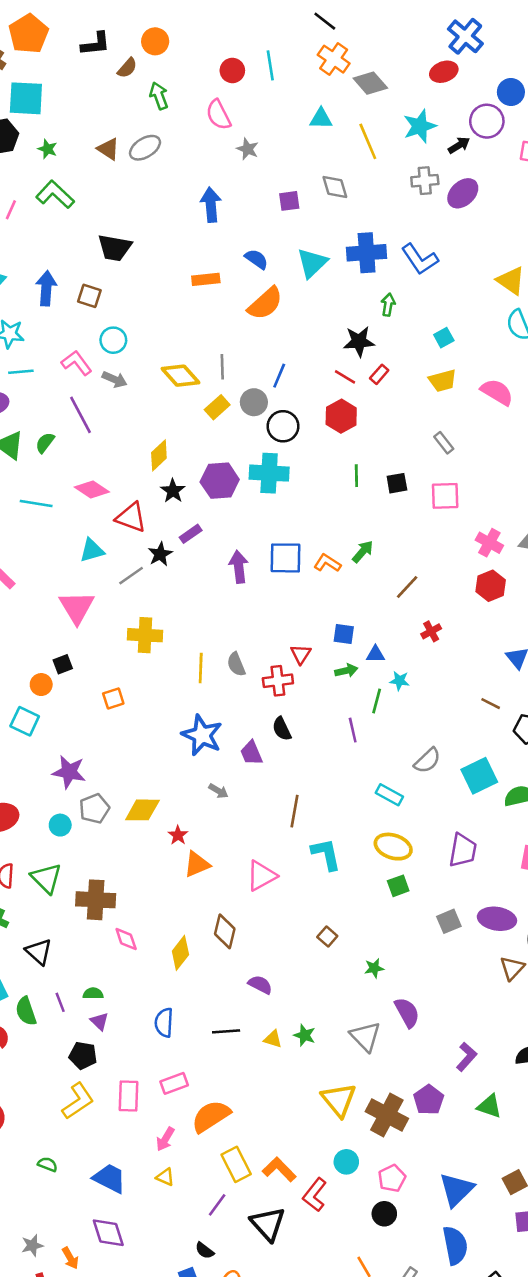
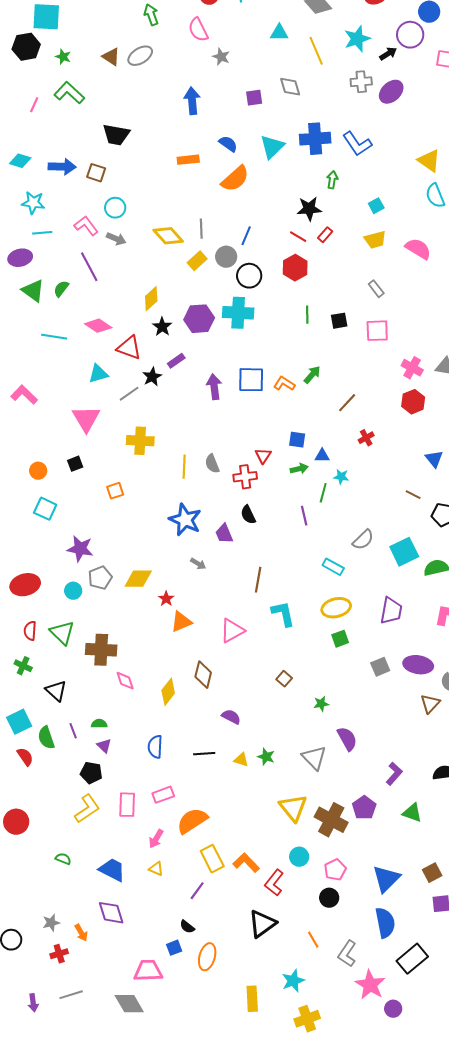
blue arrow: (46, 288) -> (62, 167), turned 88
orange circle: (41, 685) -> (38, 471), moved
yellow ellipse: (393, 847) -> (336, 608), turned -32
black triangle: (268, 1224) -> (262, 924), moved, turned 36

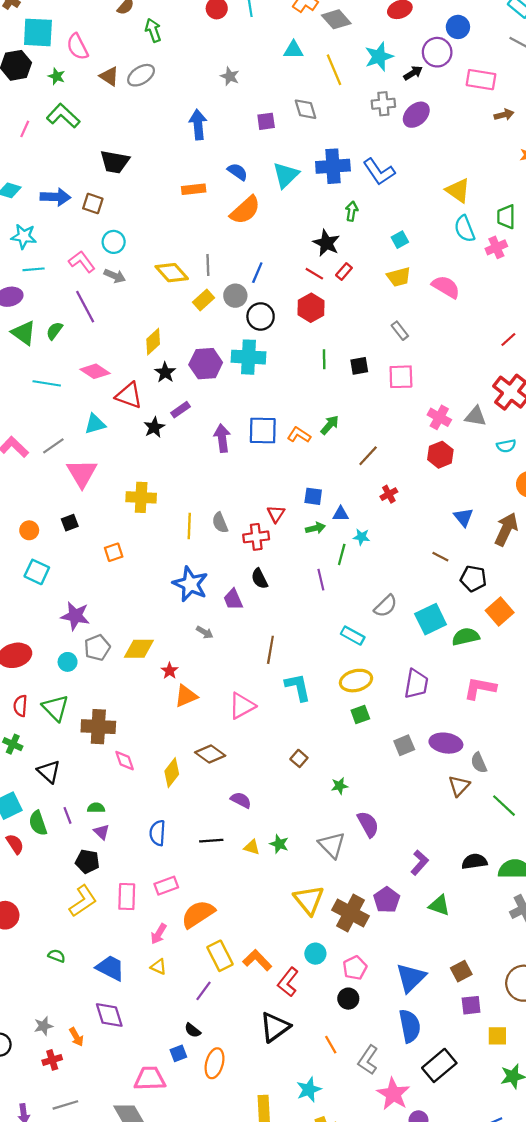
pink semicircle: (198, 30) -> (77, 47), moved
black star: (309, 209) -> (326, 243), turned 30
gray line: (129, 394) -> (53, 446), moved
brown diamond: (203, 675) -> (210, 754), turned -68

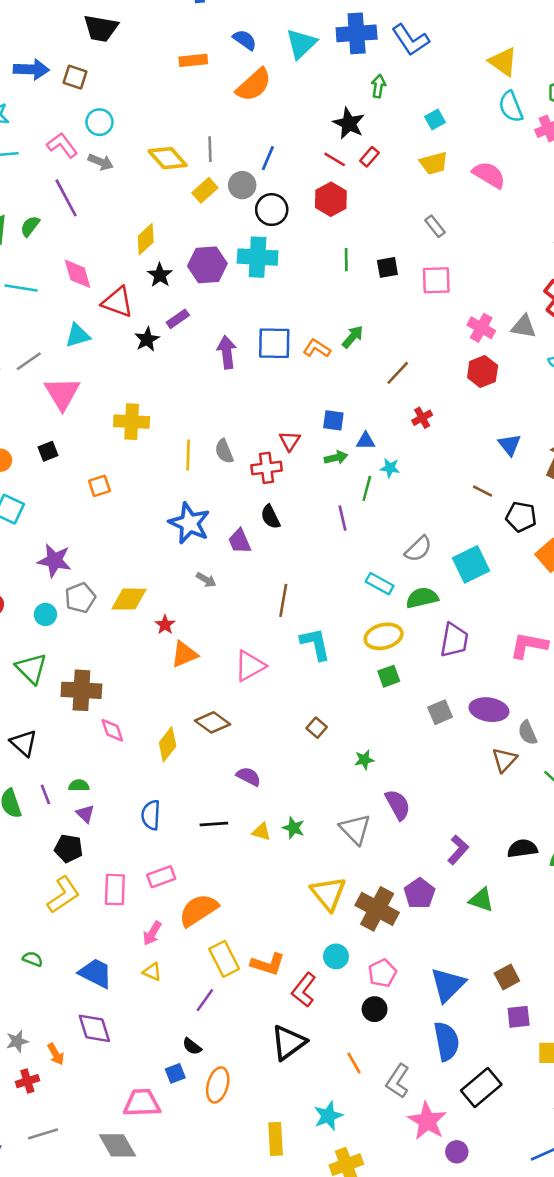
pink diamond: (95, 371) -> (78, 274), turned 40
green semicircle: (466, 637) -> (422, 598), moved
orange L-shape: (257, 960) -> (268, 964), turned 152

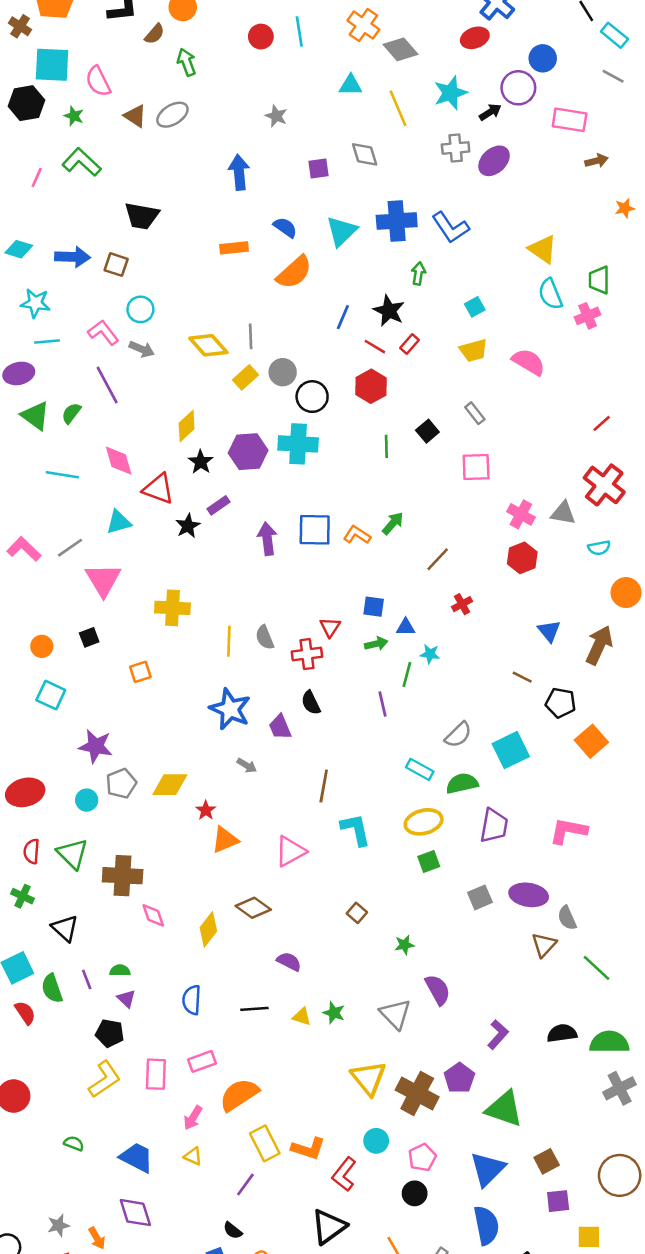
blue line: (268, 158) -> (343, 317), moved
black square: (387, 267) -> (427, 431), moved, turned -30
green triangle: (481, 900) -> (504, 1109), moved, size x1.5

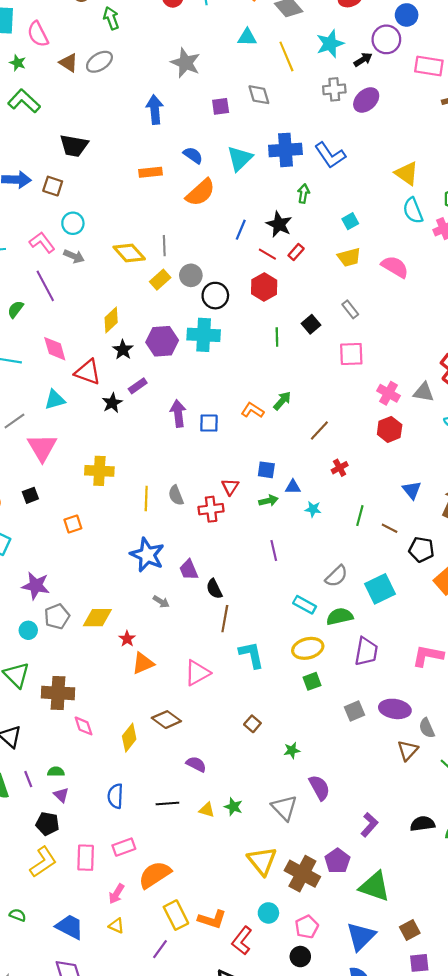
gray star: (276, 116) -> (186, 63), size x1.6
blue square: (315, 530) -> (209, 423), moved, size x0.7
green line: (407, 675) -> (360, 516), moved
black semicircle: (311, 703) -> (214, 589), moved

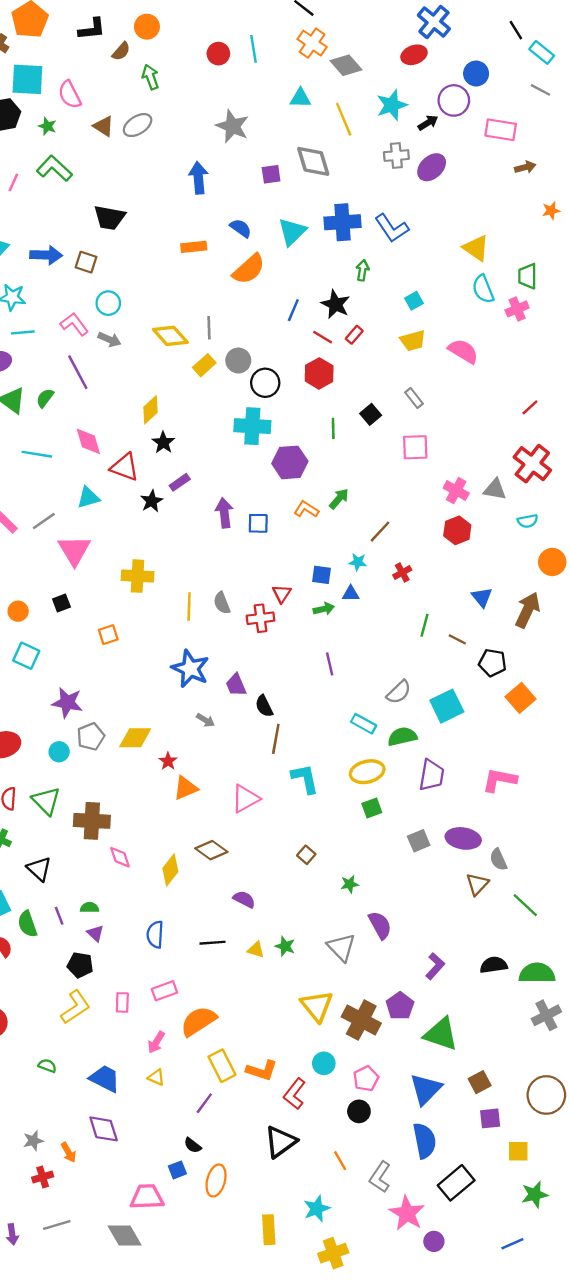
gray diamond: (259, 95) -> (313, 161), size x1.4
purple hexagon: (162, 341) -> (290, 462), moved
cyan star: (313, 509) -> (358, 562), moved
pink rectangle: (86, 858) -> (122, 1002), size x0.7

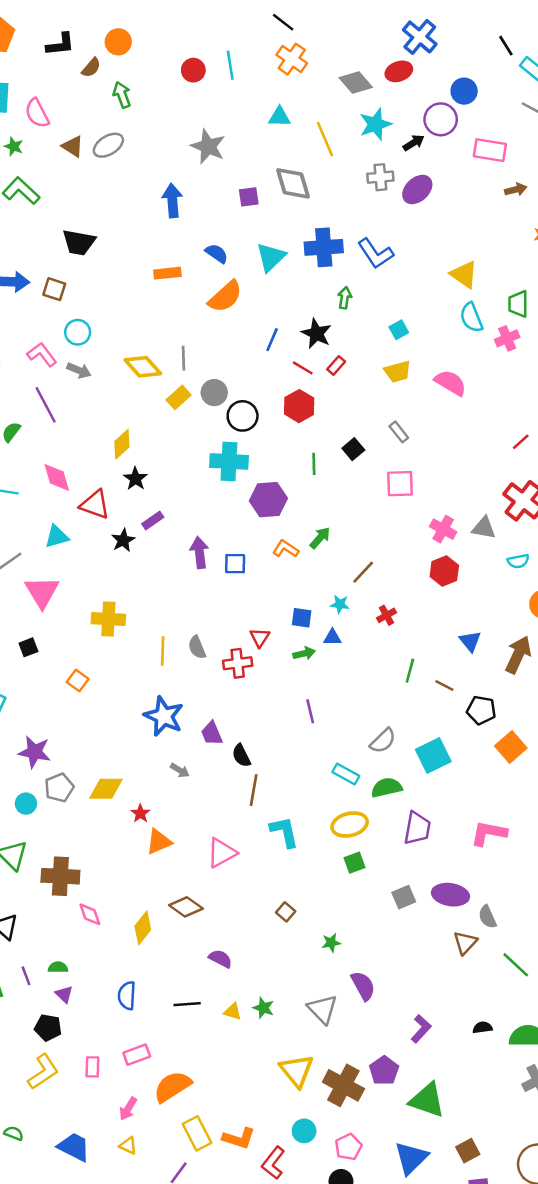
gray diamond: (346, 65) -> (356, 82), moved
orange square: (108, 635) -> (78, 681), turned -36
black semicircle: (494, 965) -> (482, 1028), size x0.7

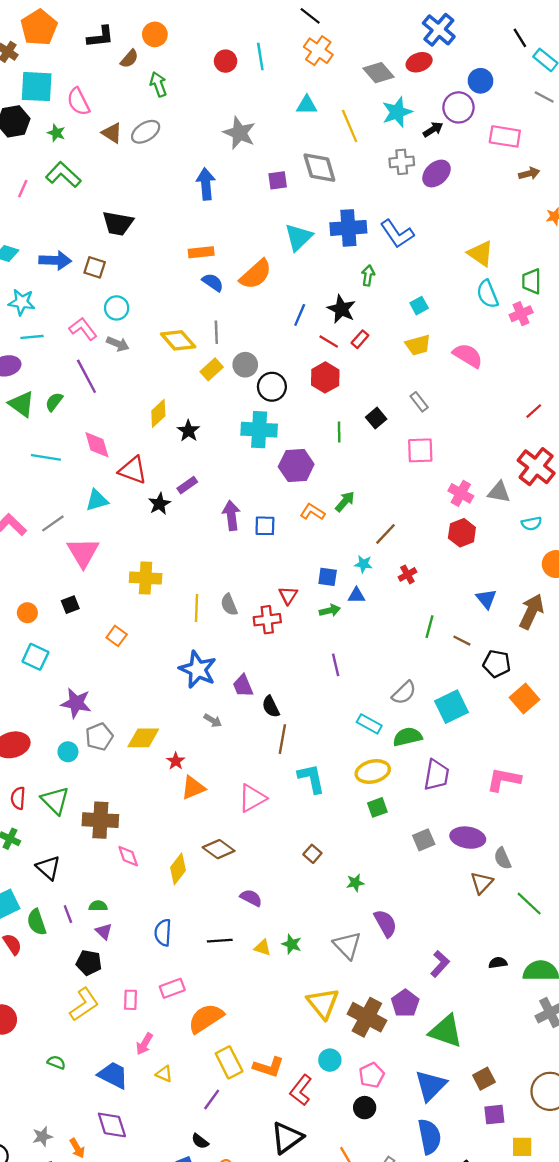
blue semicircle: (217, 253) -> (213, 282), moved
black star: (135, 479) -> (188, 431), moved
pink arrow: (128, 1109) -> (144, 1044), moved

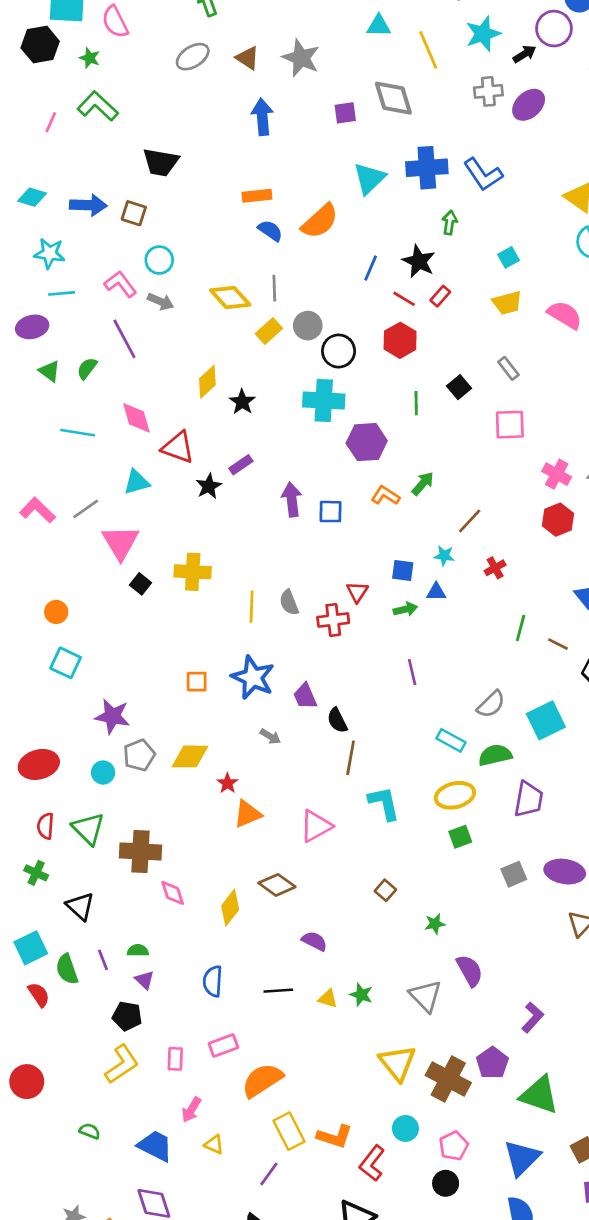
brown triangle: (112, 133) -> (248, 58), moved
green triangle: (22, 404) -> (50, 371), size x0.7
black square: (70, 605) -> (140, 584), moved, turned -30
orange square: (117, 636) -> (197, 682), moved, turned -36

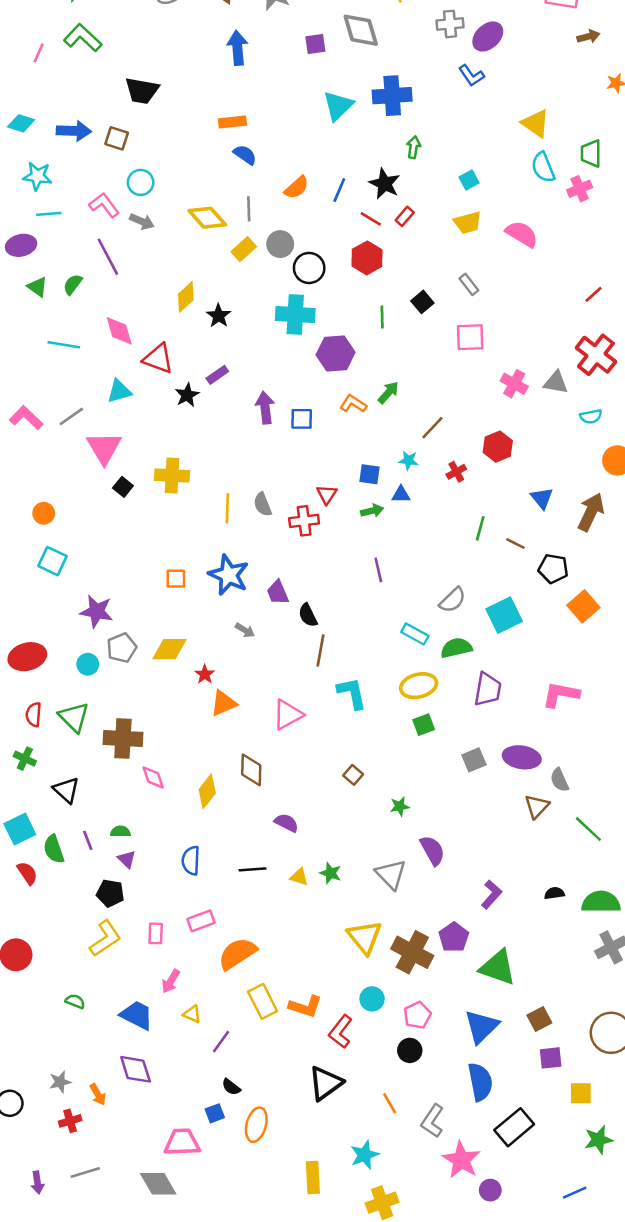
blue L-shape: (483, 174) -> (471, 75), moved, size x0.7
orange semicircle: (320, 221) -> (297, 187), moved, size x0.7
red hexagon: (558, 520) -> (498, 447), moved
brown diamond: (277, 885) -> (251, 770), turned 56
purple line: (269, 1174) -> (221, 1042), moved

